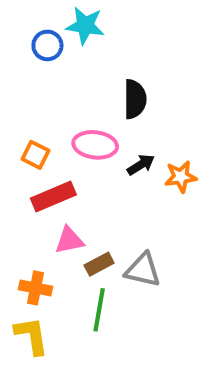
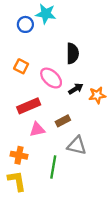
pink ellipse: (95, 145) -> (51, 78), turned 35
orange square: (35, 155) -> (21, 66), moved
brown rectangle: (99, 264) -> (63, 121), moved

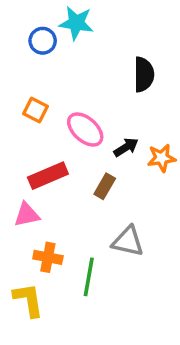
black semicircle: (73, 53) -> (144, 74), moved
brown rectangle: (63, 121) -> (105, 186), moved, turned -32
pink triangle: (37, 129) -> (27, 215), moved
orange cross: (19, 155) -> (48, 257), moved

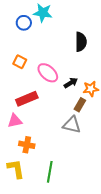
brown rectangle: (105, 186) -> (80, 105), moved
gray triangle: (128, 241) -> (72, 125), moved
green line: (89, 277) -> (50, 172), moved

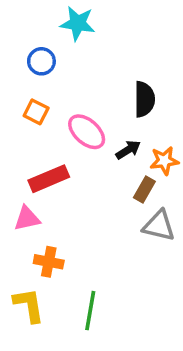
blue circle: (24, 23) -> (41, 61), moved
black semicircle: (81, 42) -> (144, 99), moved
gray triangle: (72, 125) -> (159, 226), moved

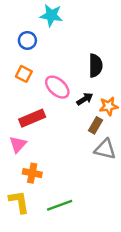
pink triangle: (27, 218) -> (18, 144), turned -36
green line: (90, 311) -> (60, 205), turned 60

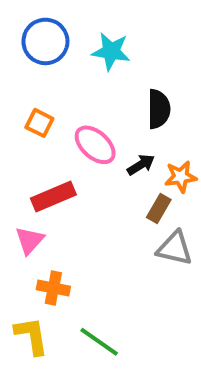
cyan star: (51, 15) -> (111, 51), moved
blue circle: (27, 40) -> (45, 41), moved, size x1.5
green line: (60, 205) -> (99, 342), turned 55

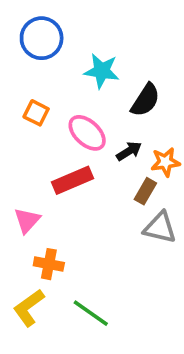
cyan star: (111, 51) -> (102, 71), moved
black semicircle: (159, 109) -> (145, 100), turned 33
red rectangle: (53, 197) -> (73, 180), moved
yellow L-shape: (31, 336) -> (29, 308), turned -117

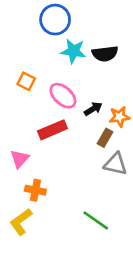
blue circle: (42, 38) -> (55, 20), moved
black semicircle: (145, 100) -> (105, 54), moved, turned 50
green line: (91, 313) -> (96, 220), moved

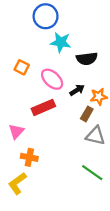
black semicircle: (105, 54) -> (87, 59), moved
green line: (96, 220) -> (92, 173), moved

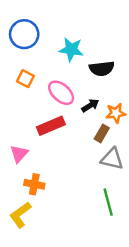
blue circle: (46, 16) -> (24, 34), moved
green line: (92, 173) -> (108, 202), turned 40

